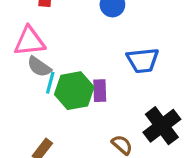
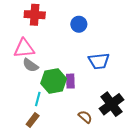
cyan line: (50, 83) -> (38, 99), moved

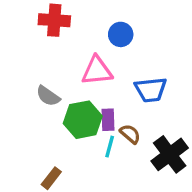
pink triangle: (24, 48) -> (97, 71), moved
cyan line: (38, 99) -> (110, 147), moved
brown semicircle: (85, 117) -> (130, 134), moved

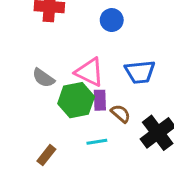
pink triangle: (97, 71) -> (89, 72), moved, turned 32
cyan line: (110, 147) -> (97, 142), moved, turned 66

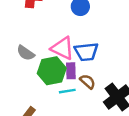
blue trapezoid: (140, 72) -> (86, 52), moved
cyan line: (97, 142) -> (67, 91), moved

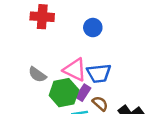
purple rectangle: (71, 71) -> (83, 93), turned 35

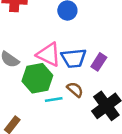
purple rectangle: (83, 93) -> (99, 62), moved

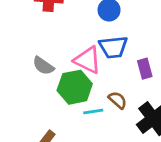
blue trapezoid: (74, 58) -> (113, 47), moved
purple rectangle: (99, 62) -> (145, 69), turned -48

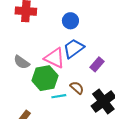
blue trapezoid: (113, 47) -> (74, 48), turned 150
purple rectangle: (145, 69) -> (97, 64), turned 56

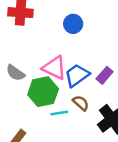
blue trapezoid: (74, 48) -> (77, 75), moved

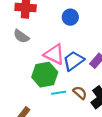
gray semicircle: (15, 73) -> (21, 36), moved
brown semicircle: (81, 103) -> (80, 93), moved

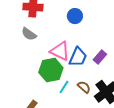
blue trapezoid: (73, 61) -> (78, 57), turned 150
cyan line: (59, 93) -> (64, 87), turned -48

